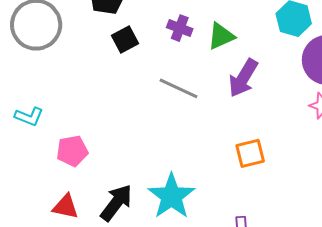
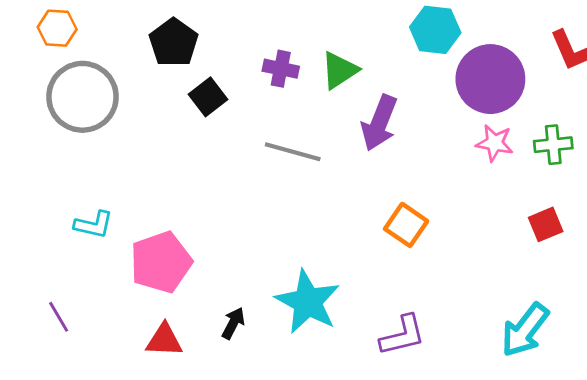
pink pentagon: (72, 151) -> (161, 262), size x1.4
orange square: (250, 153) -> (406, 225), turned -32
black arrow: (116, 203) -> (233, 323), size x0.6

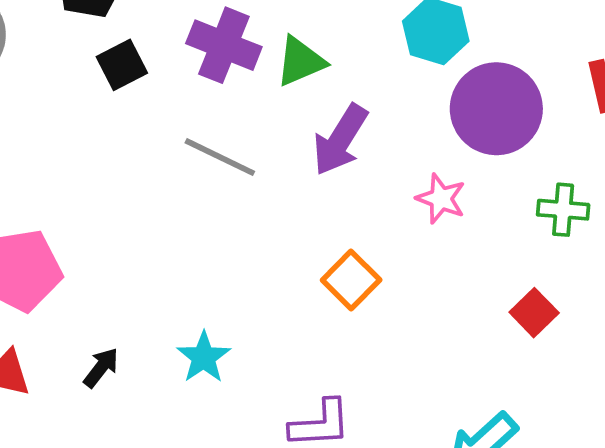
purple cross: (281, 69) -> (224, 45), size x1.5
pink star: (495, 143) -> (441, 199), moved
red square: (546, 224) -> (534, 313), turned -32
cyan star: (308, 302) -> (204, 357), size x0.6

